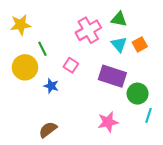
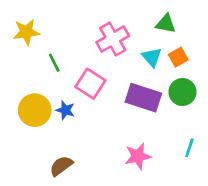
green triangle: (119, 19) -> (166, 24), moved
pink square: (71, 65) -> (90, 84), size x1.5
yellow circle: (25, 67) -> (35, 110), moved
green circle: (138, 94) -> (182, 92), moved

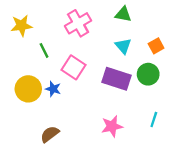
green triangle: (166, 24) -> (123, 14), moved
pink cross: (113, 39) -> (78, 23), moved
orange square: (178, 57) -> (156, 46), moved

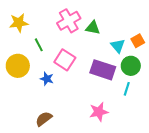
green triangle: (123, 14) -> (93, 28), moved
cyan triangle: (123, 46) -> (118, 46), moved
yellow circle: (28, 89) -> (18, 66), moved
cyan line: (154, 119) -> (127, 89), moved

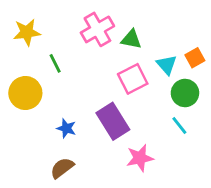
pink square: (65, 60) -> (133, 79), moved, turned 30
purple rectangle: (103, 70) -> (113, 121), moved, turned 40
blue star: (47, 79) -> (66, 128), moved
cyan line: (127, 89) -> (179, 125), turned -56

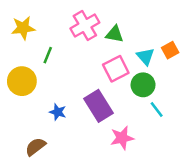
green line: (55, 63) -> (48, 55), turned 49
green circle: (185, 93) -> (143, 85), moved
brown semicircle: (62, 168) -> (35, 147), moved

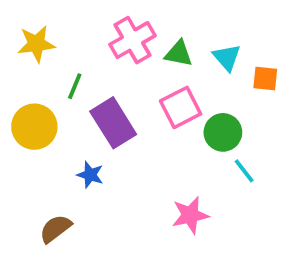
orange square: (170, 50) -> (265, 79), turned 35
cyan triangle: (145, 56) -> (227, 57), moved
purple rectangle: (99, 106) -> (113, 123), moved

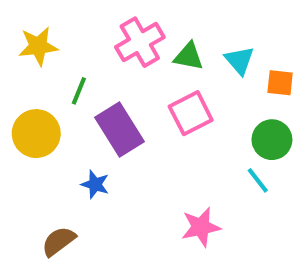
green circle: (223, 132) -> (272, 140), moved

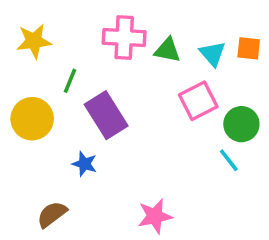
pink cross: (140, 42) -> (124, 38), turned 33
orange square: (280, 83) -> (249, 48), moved
pink square: (191, 113) -> (198, 101), moved
pink star: (201, 227) -> (155, 216), moved

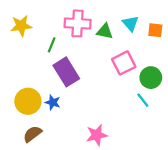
cyan triangle: (213, 54) -> (131, 23), moved
green line: (70, 81) -> (52, 45), moved
yellow circle: (32, 119) -> (28, 101), moved

